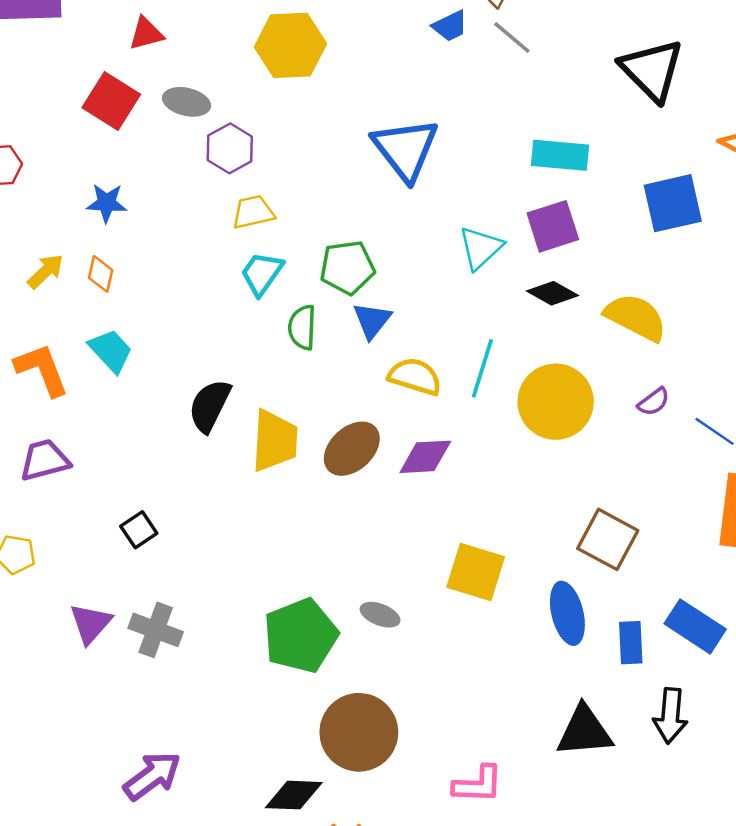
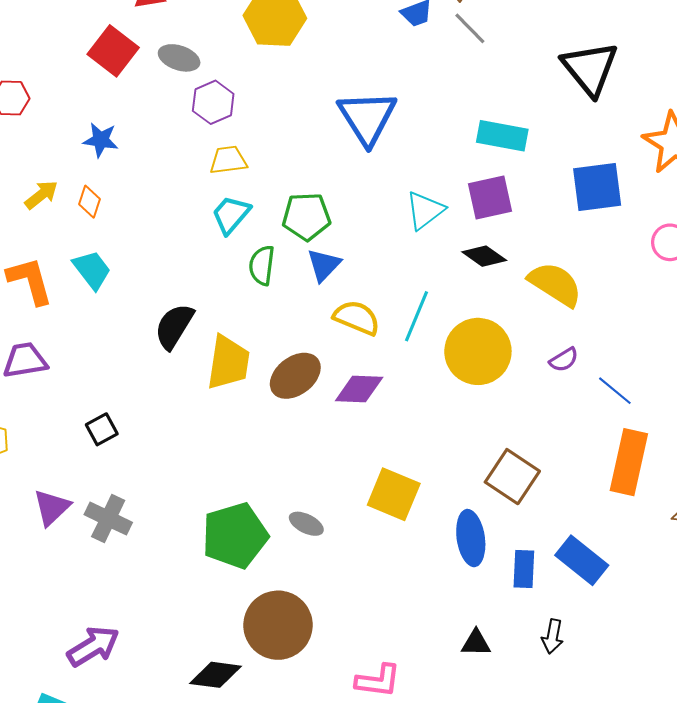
black arrow: (670, 716) -> (553, 636), size x0.7
black triangle: (584, 731) -> (476, 643), size x0.6

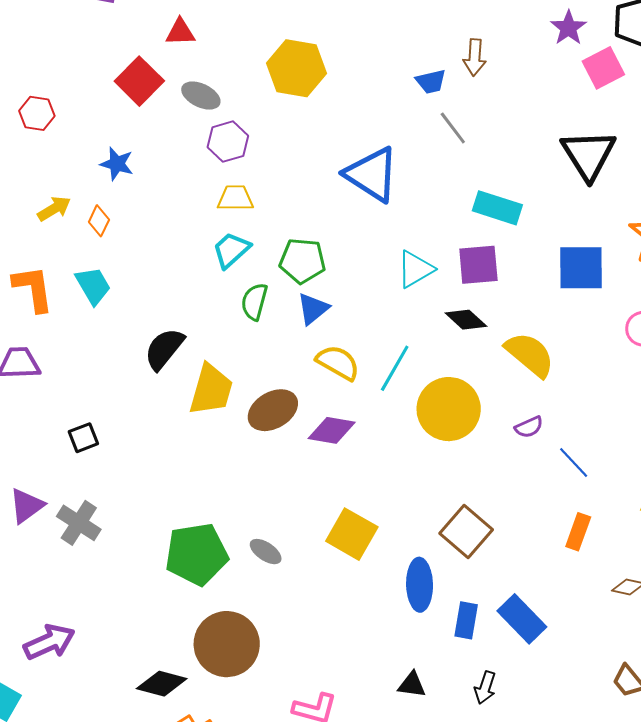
gray line: (470, 28) -> (453, 128), moved
blue triangle: (367, 118) -> (372, 174), turned -32
orange rectangle: (629, 462) -> (578, 532), size x0.6

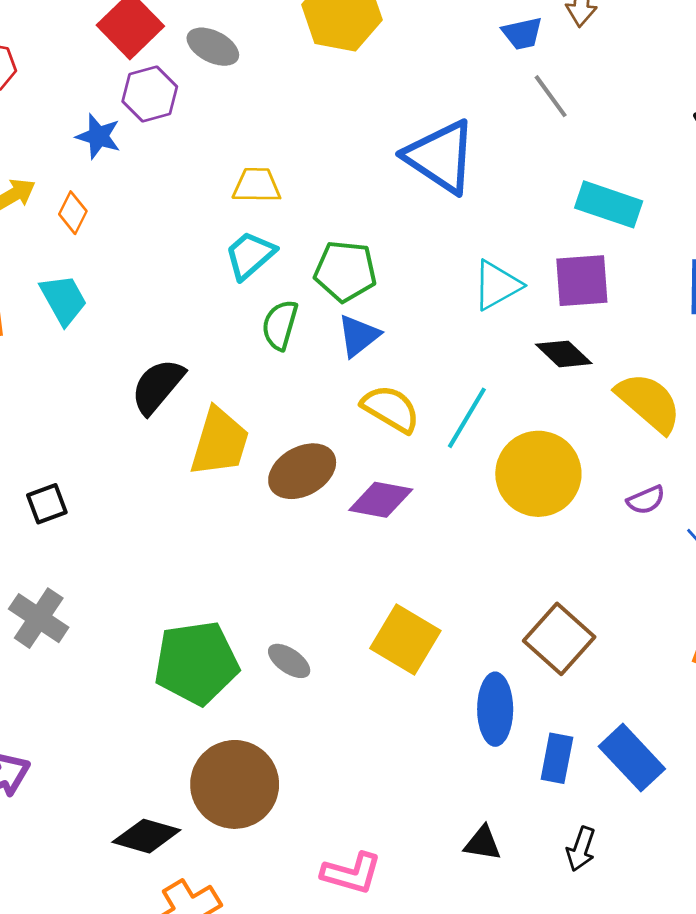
purple hexagon: (228, 142) -> (150, 94), moved

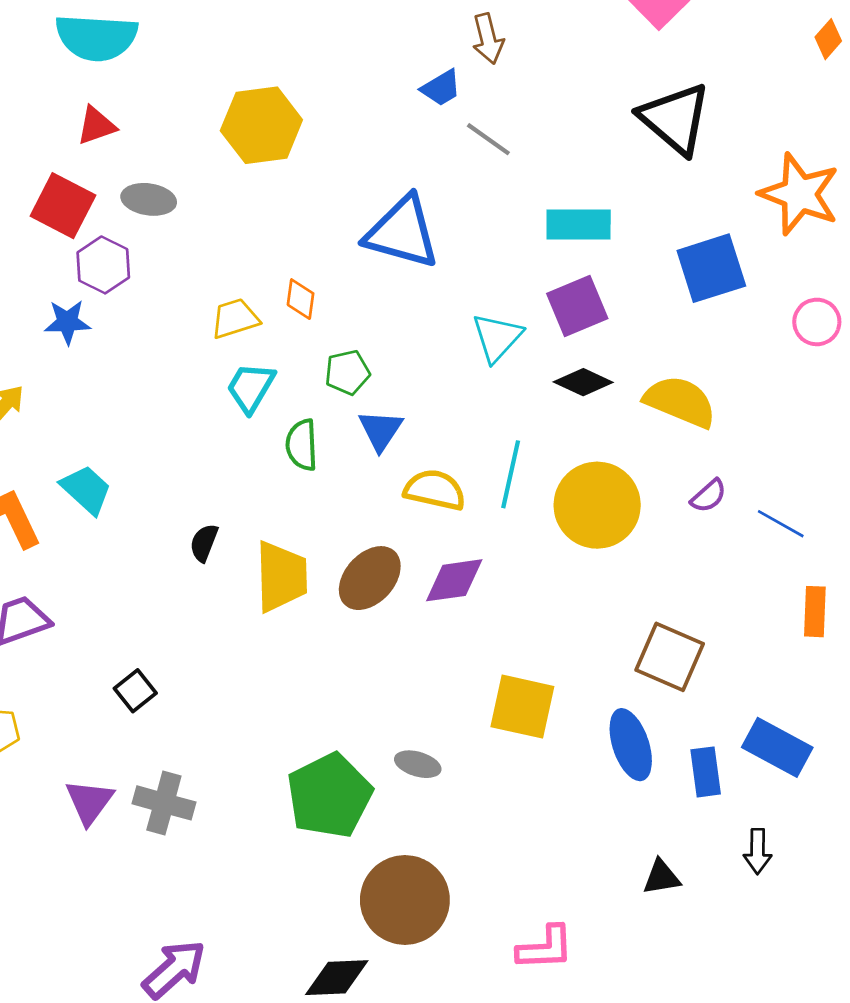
orange diamond: (73, 213) -> (301, 299), moved
green pentagon: (345, 271) -> (347, 372), size x0.7
black semicircle: (158, 386) -> (204, 543), size x0.6

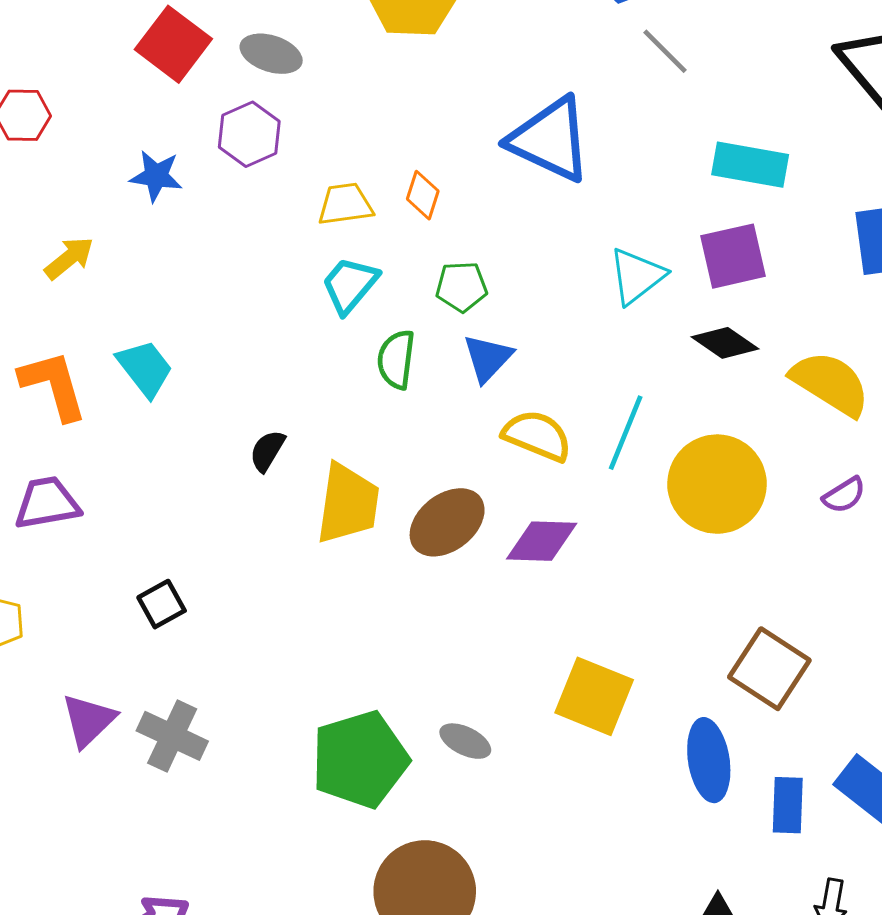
purple hexagon: (103, 265) -> (249, 134), moved

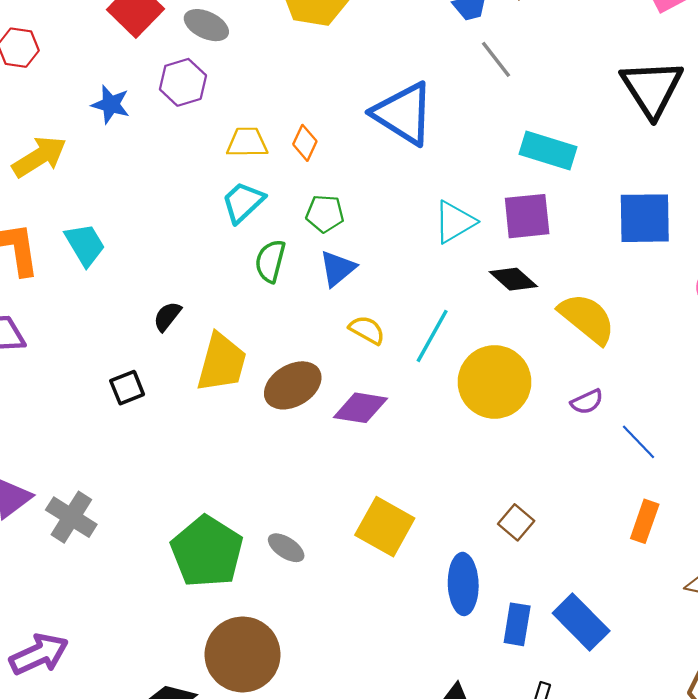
yellow arrow: (69, 258) -> (39, 157), size x1.4
yellow semicircle: (537, 436) -> (367, 330), size x0.7
black square: (162, 604) -> (127, 388), moved
brown square: (769, 669) -> (516, 522), size x0.6
green pentagon: (360, 759) -> (207, 552), turned -30

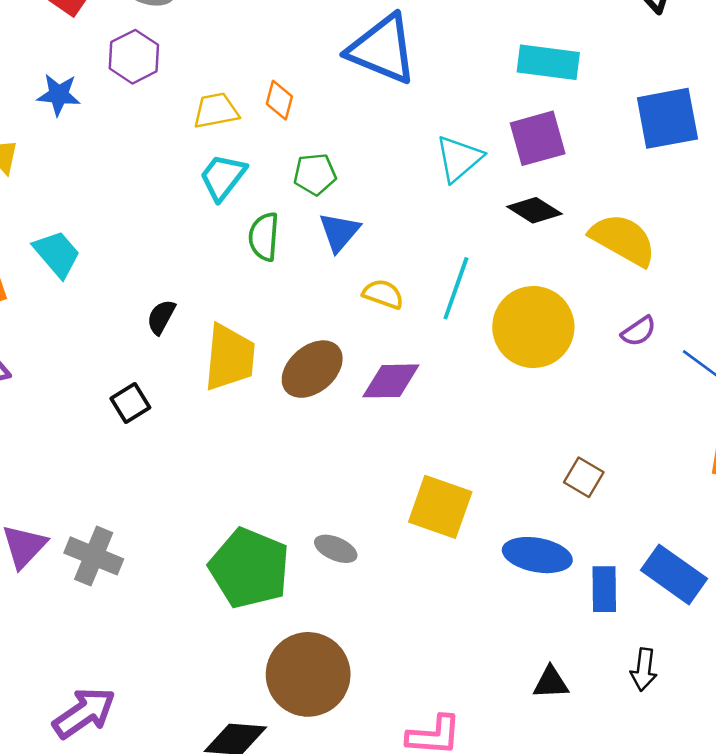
blue ellipse: (463, 584) -> (537, 555), turned -68

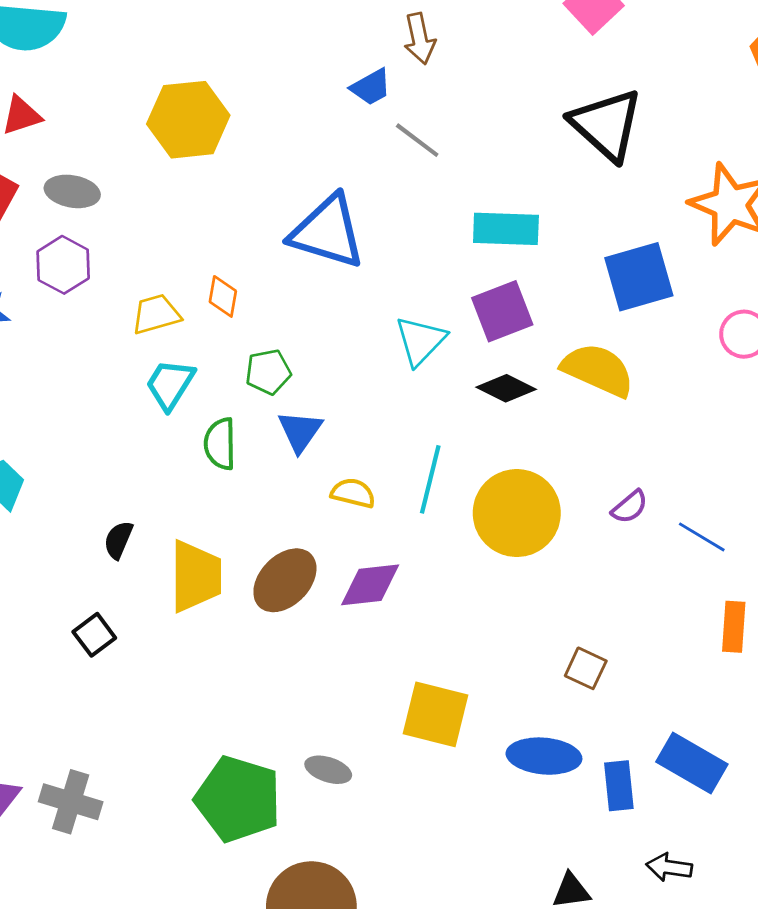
yellow semicircle: (623, 240) -> (598, 370), moved
black arrow: (644, 669) -> (669, 867), turned 96

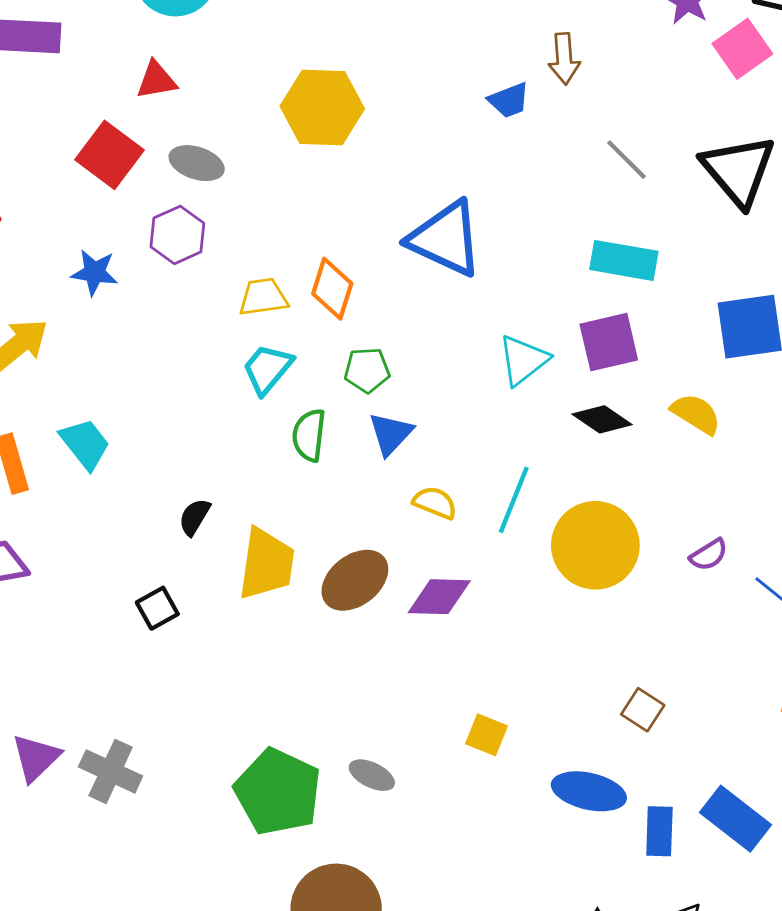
gray line: (417, 140) -> (626, 160), moved
orange diamond: (223, 296) -> (332, 289), size x1.4
yellow semicircle: (598, 370) -> (696, 414), size x0.7
yellow square: (436, 714) -> (486, 735), size x0.6

